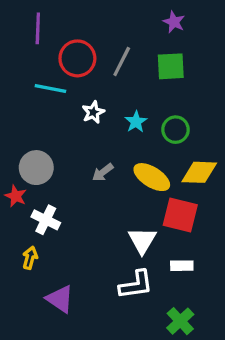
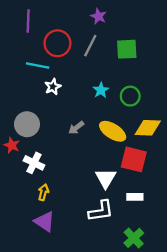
purple star: (174, 22) -> (99, 16), moved
white star: (93, 112) -> (53, 87), moved
yellow arrow: (30, 258) -> (43, 192), moved

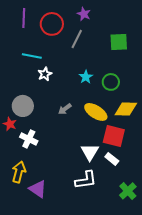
red circle: (57, 43) -> (52, 24), moved
green square: (127, 49) -> (119, 42), moved
yellow arrow: (43, 192) -> (19, 172), moved, size x1.5
white rectangle: (135, 197) -> (112, 159), moved, turned 40
green cross: (134, 238) -> (128, 191), moved

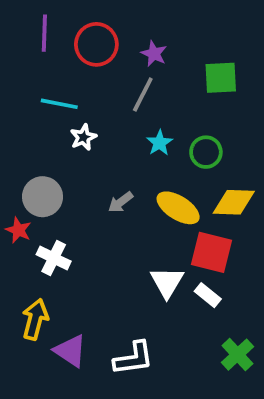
purple star: (84, 14) -> (154, 54), moved
gray line: (77, 39) -> (143, 95), moved
white L-shape: (86, 180) -> (134, 358), moved

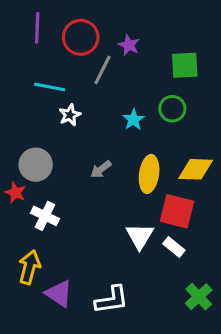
gray line: (143, 95) -> (102, 70), moved
green circle: (206, 152) -> (172, 109), moved
yellow ellipse: (178, 208) -> (149, 174), turned 66

